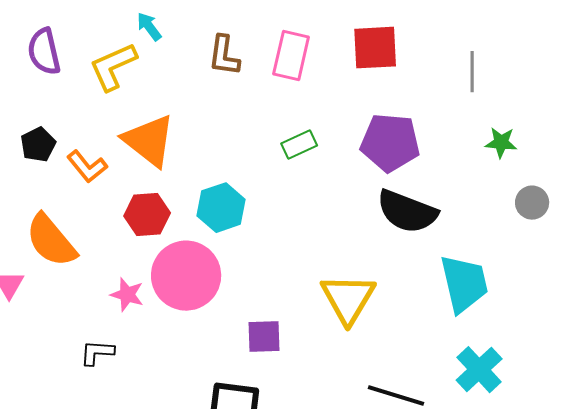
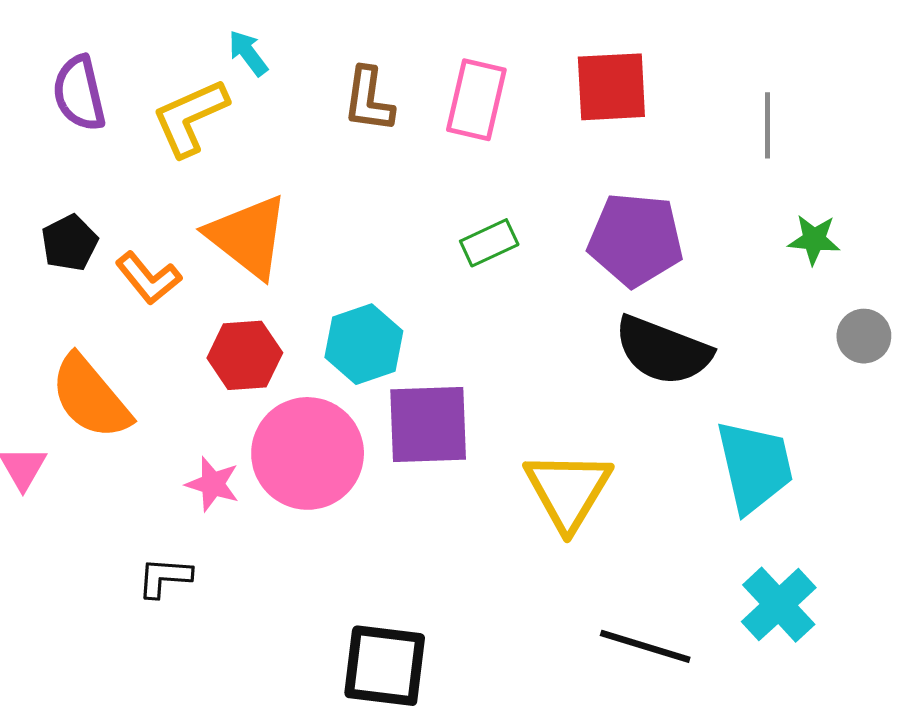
purple square: (264, 337) -> (428, 425), moved, size x1.5

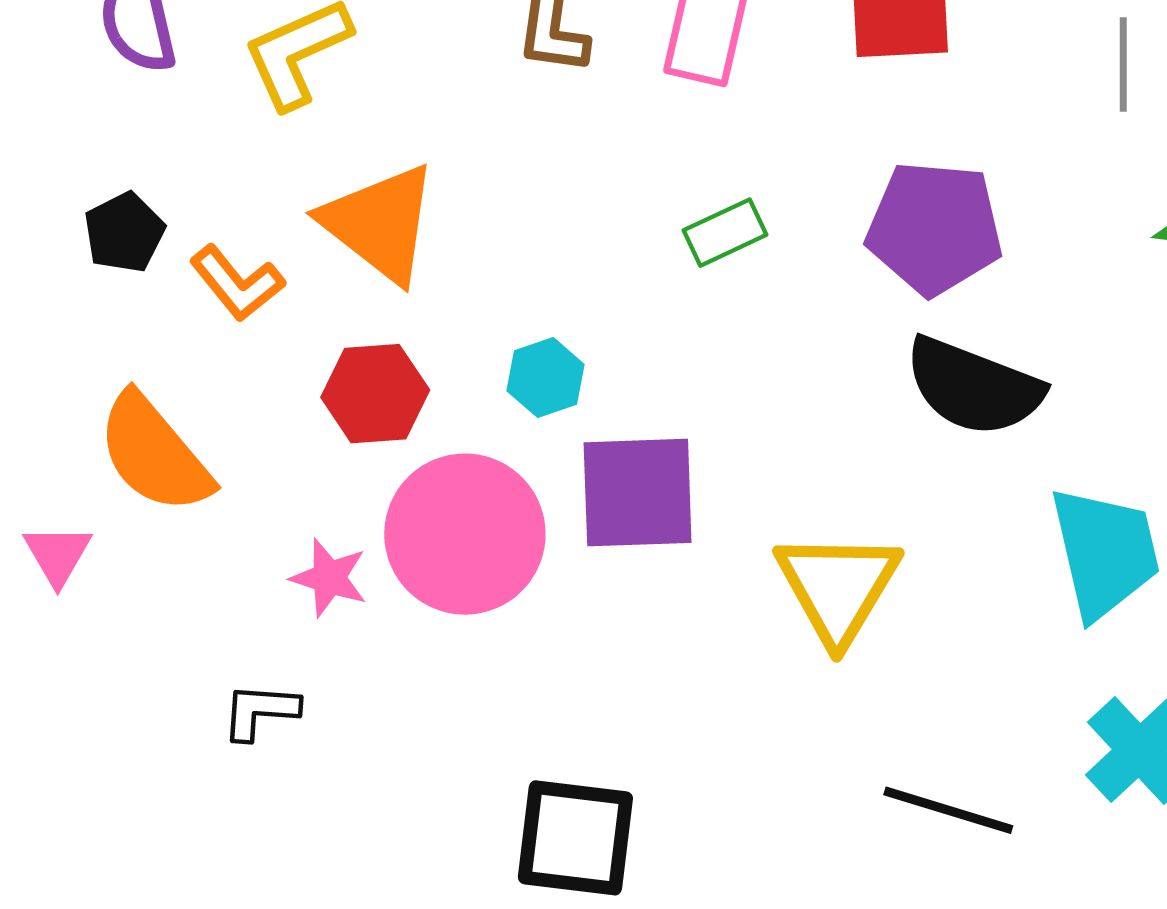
cyan hexagon: (364, 344) -> (545, 378), size x0.7

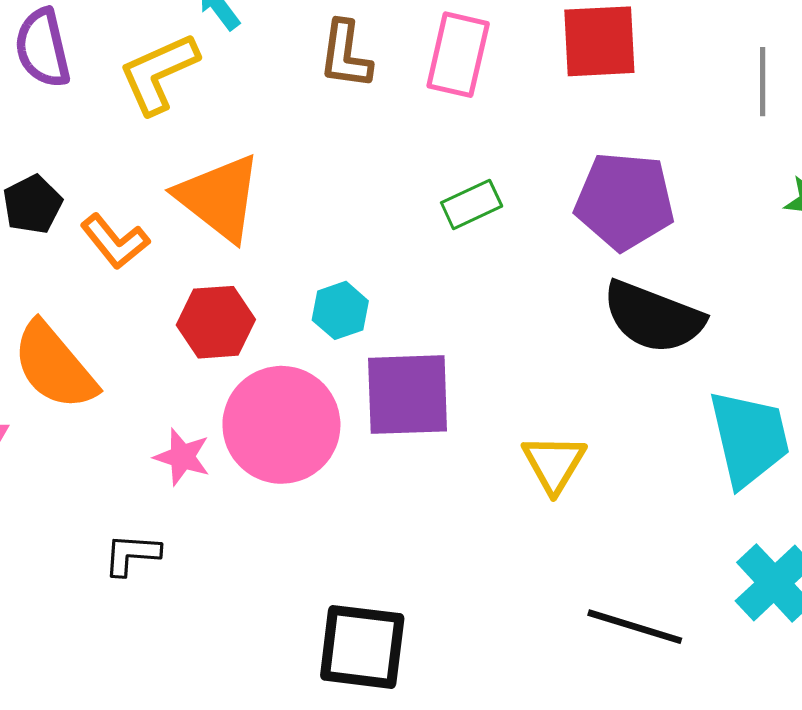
yellow triangle: (838, 587) -> (554, 464), size x0.7

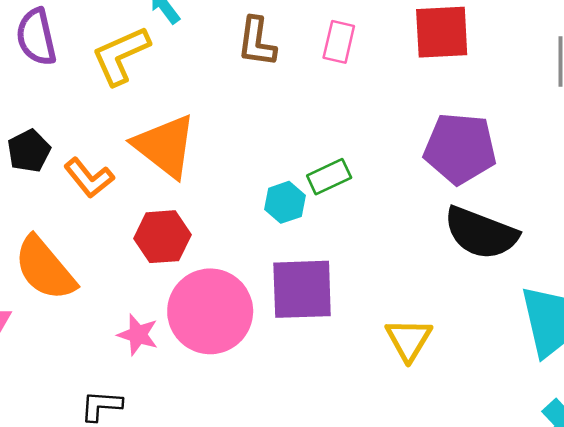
pink rectangle: (458, 55) -> (339, 42), size x0.7
green rectangle: (472, 204) -> (329, 177), moved
cyan hexagon: (340, 310) -> (285, 202), moved

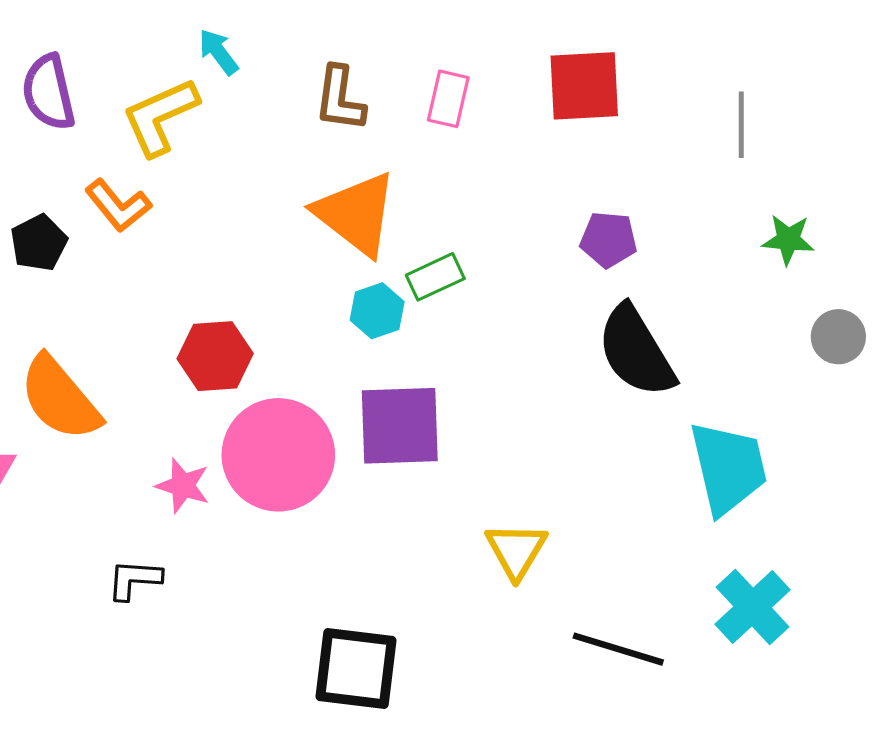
orange triangle: (165, 146) -> (356, 214), moved
purple pentagon: (460, 148) -> (609, 240), size x0.6
orange L-shape: (89, 178) -> (118, 206), moved
black semicircle: (481, 233) -> (636, 351), turned 38
yellow triangle: (409, 340) -> (516, 550), moved

